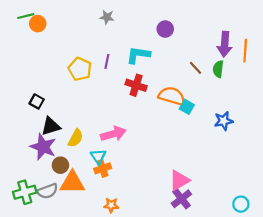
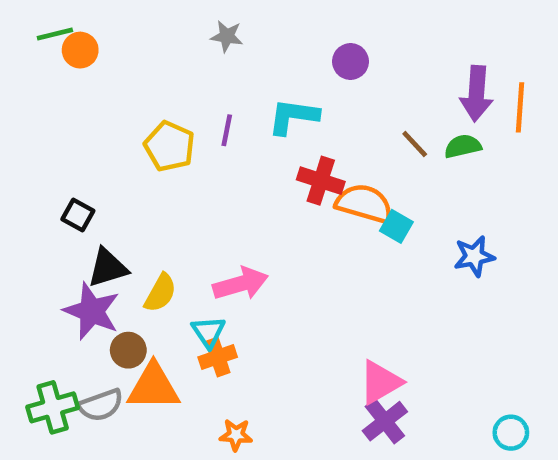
green semicircle: (218, 69) -> (463, 146), turned 70
red cross: (136, 85) -> (321, 181), moved

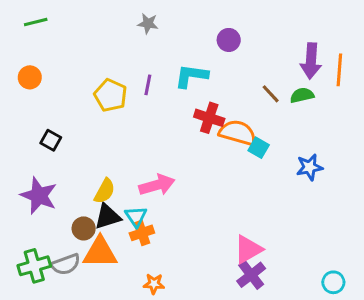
orange circle: (80, 50) -> (30, 77), moved
black triangle: (108, 268) -> (108, 216), moved
purple star: (92, 311) -> (39, 196), moved

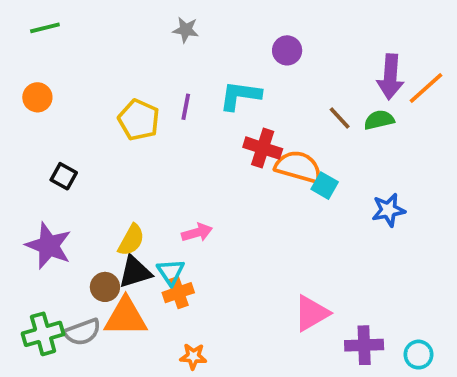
orange line: (339, 70) -> (426, 88), turned 44
pink arrow: (157, 185) -> (197, 233), size x0.7
purple cross: (251, 275) -> (364, 345), moved, turned 36

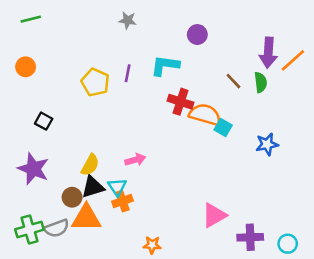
green semicircle: (379, 120) -> (261, 82), turned 96
orange star: (193, 356) -> (152, 245), moved

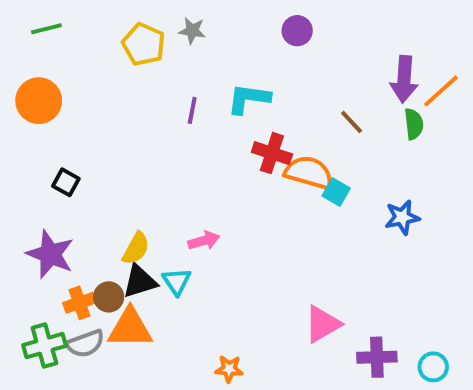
purple circle: (197, 35) -> (297, 31), moved
orange circle: (26, 67) -> (39, 101), size x1.5
yellow pentagon: (95, 82) -> (144, 44), moved
green semicircle: (261, 82) -> (414, 124), moved
orange cross: (122, 201) -> (79, 303), moved

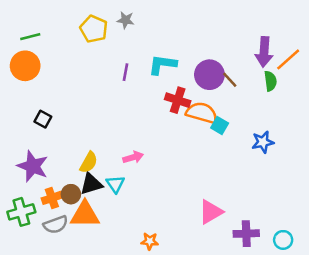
green line: (46, 29) -> (30, 37), moved
purple circle: (297, 31) -> (209, 75), moved, size x1.5
green cross: (44, 346) -> (21, 212), moved

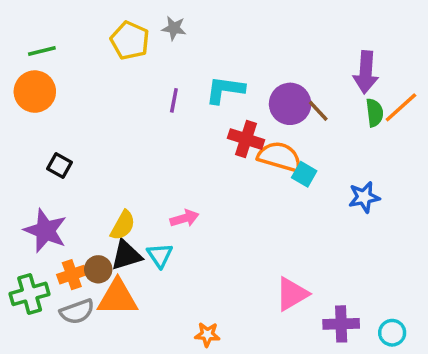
orange line: (288, 59) -> (401, 107), moved

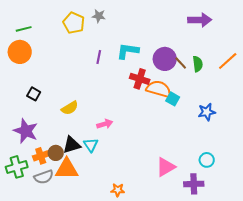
purple arrow: (366, 72) -> (200, 20), moved, turned -95
green semicircle: (375, 113) -> (198, 64), moved
yellow semicircle: (123, 225) -> (70, 108), moved, turned 30
cyan circle: (392, 333) -> (207, 160), moved

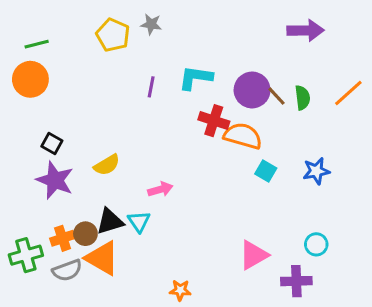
cyan square: (173, 99) -> (266, 171), moved
purple star: (26, 131) -> (55, 180), moved
orange triangle: (67, 169) -> (102, 258), turned 30

